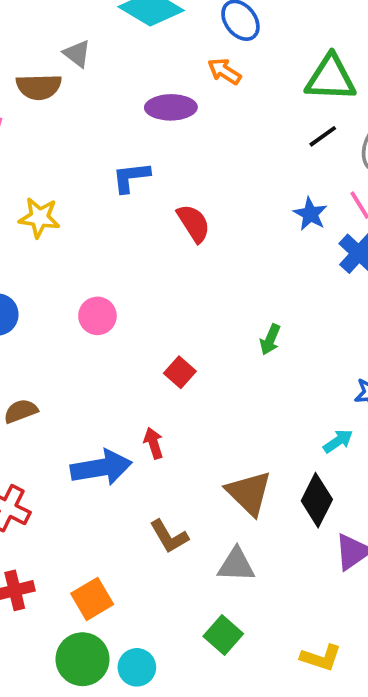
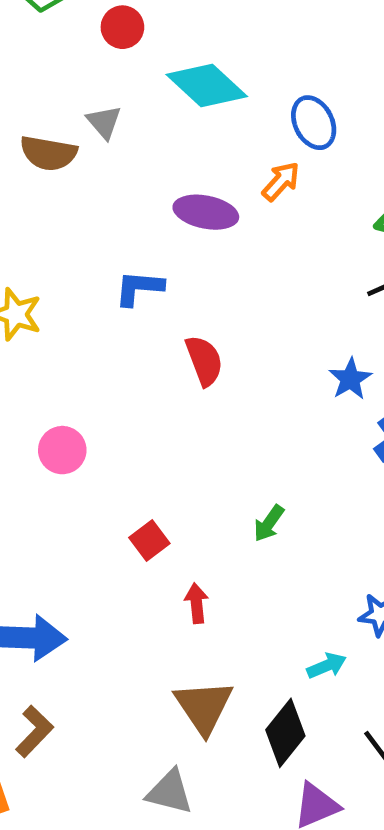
orange arrow: (224, 71) -> (281, 181), turned 88
red arrow: (154, 443) -> (196, 603), moved
brown L-shape: (169, 536) -> (34, 731), moved, turned -117

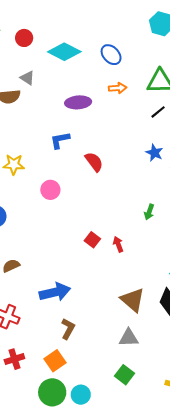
orange arrow: (281, 181) -> (118, 88), moved, turned 60
pink circle: (62, 450) -> (50, 190), moved
green arrow: (269, 523) -> (149, 212), moved
red arrow: (196, 603) -> (118, 244), moved

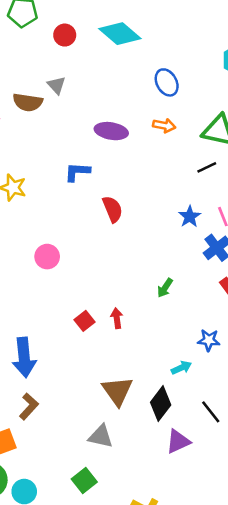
cyan diamond: (64, 52) -> (120, 34), moved
pink circle: (50, 190) -> (47, 257), moved
red square: (92, 240) -> (85, 321), moved
blue arrow: (55, 292) -> (24, 357), turned 84

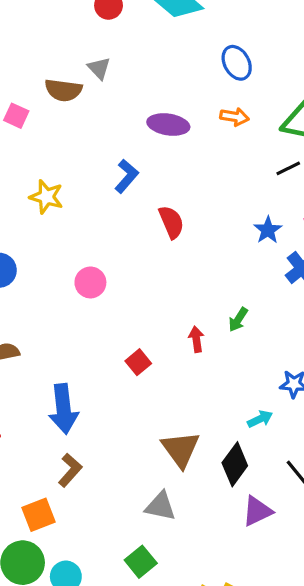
blue L-shape: (77, 172) -> (127, 176), turned 128
red arrow: (117, 318) -> (196, 339), moved

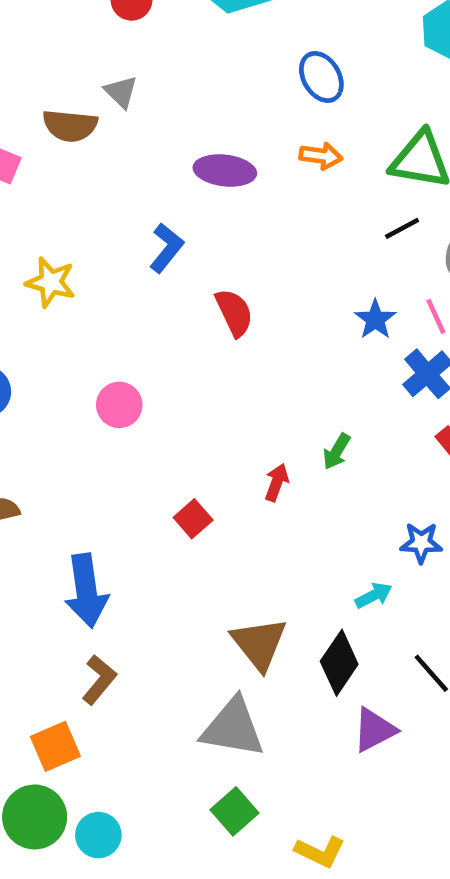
red arrow: (196, 339) -> (277, 482), turned 30
gray triangle: (161, 506) -> (233, 728), size x1.4
green square: (141, 562) -> (234, 811), moved

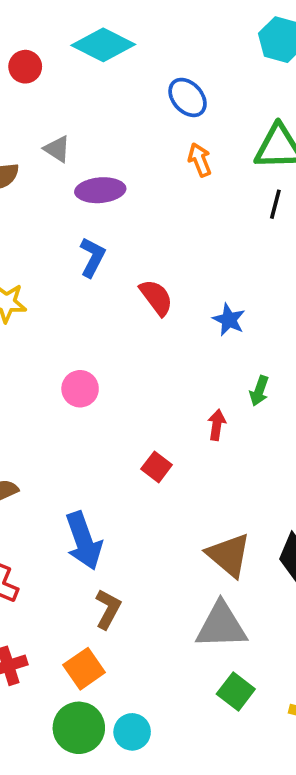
gray triangle: (121, 92) -> (57, 149), moved
orange arrow: (321, 156) -> (200, 160), turned -108
purple ellipse: (225, 170) -> (100, 190), moved
black line: (402, 228) -> (275, 204), turned -36
blue star: (375, 319) -> (229, 320), moved

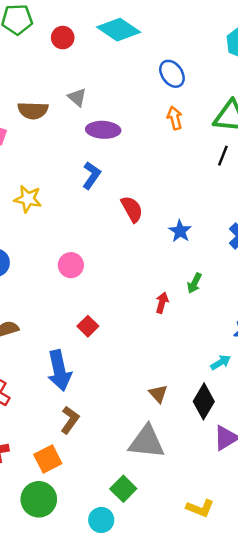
red square: (157, 467) -> (88, 326), moved
brown triangle: (229, 555) -> (158, 394), size x0.6
green square: (236, 692) -> (123, 489), moved
cyan circle: (132, 732) -> (101, 520), moved

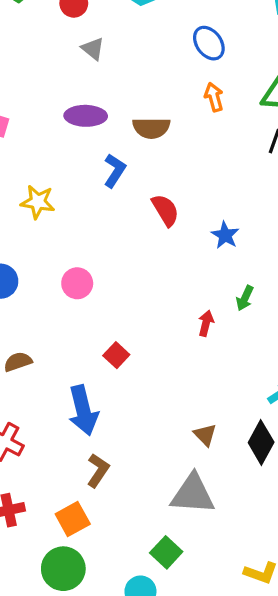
gray triangle: (77, 97) -> (93, 49), moved
brown semicircle: (33, 110) -> (151, 128), moved
purple ellipse: (103, 130) -> (86, 116), moved
pink circle: (71, 265) -> (77, 283), moved

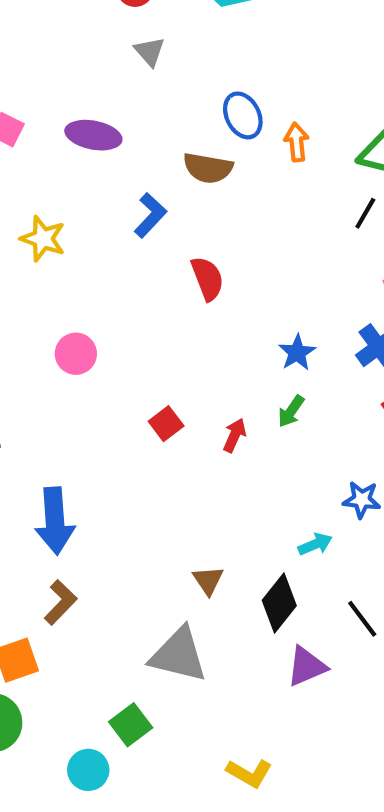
blue ellipse: (209, 43) -> (243, 115), moved
purple ellipse: (86, 116) -> (93, 135), moved
blue star: (225, 235) -> (297, 353), moved
red square: (116, 355) -> (166, 424), moved

